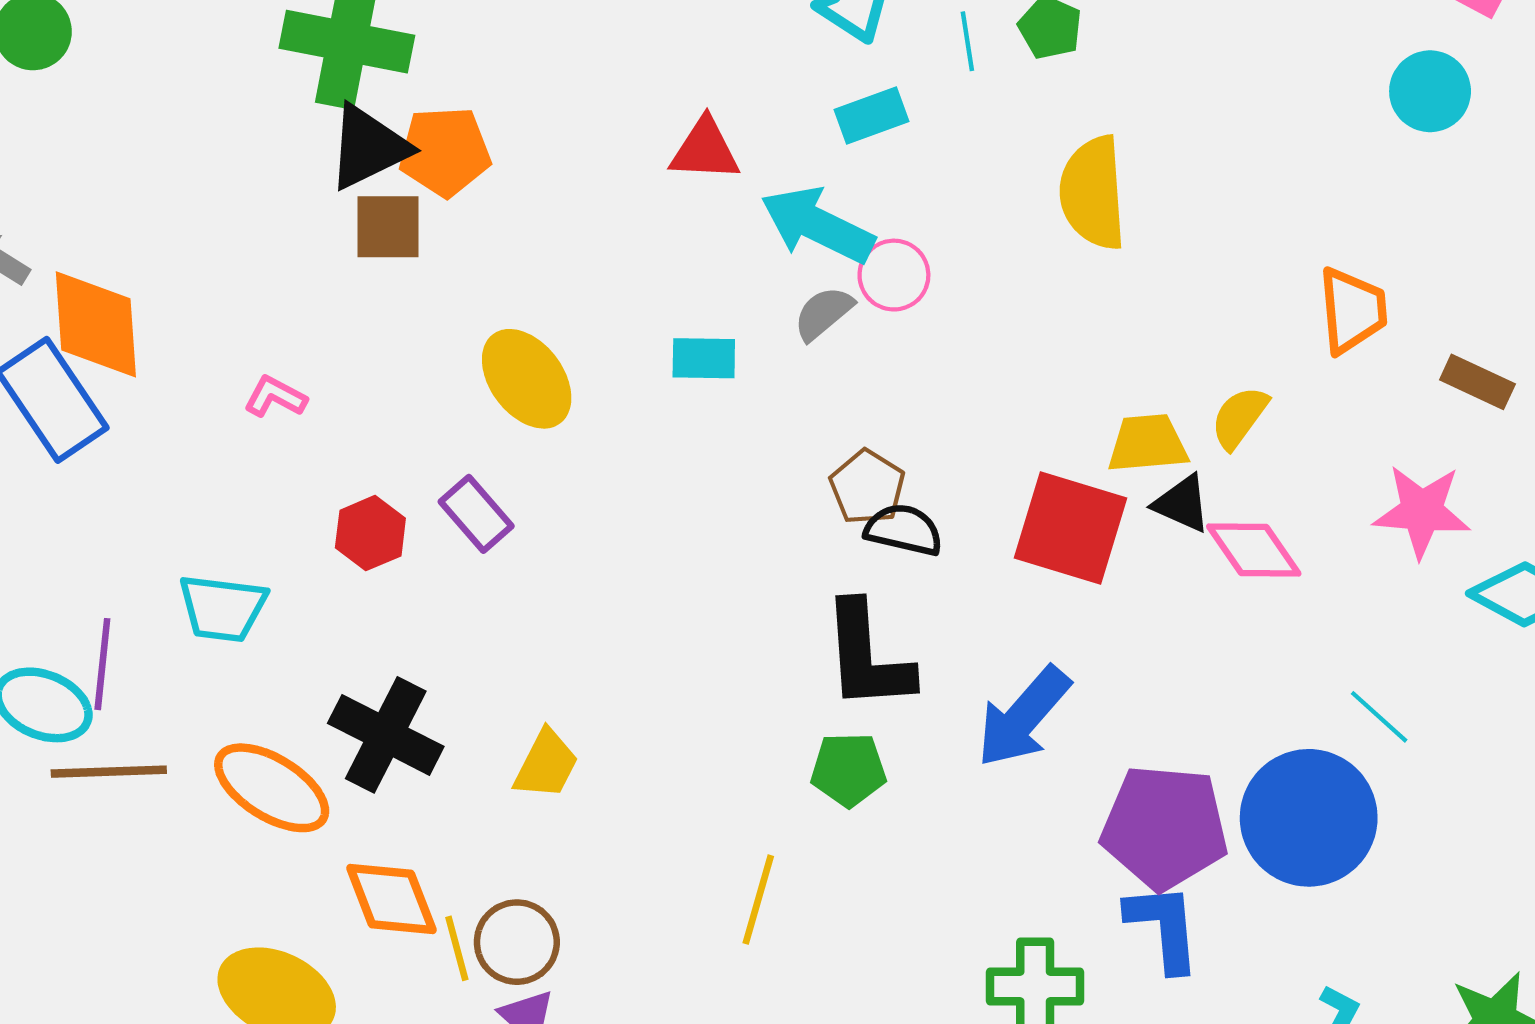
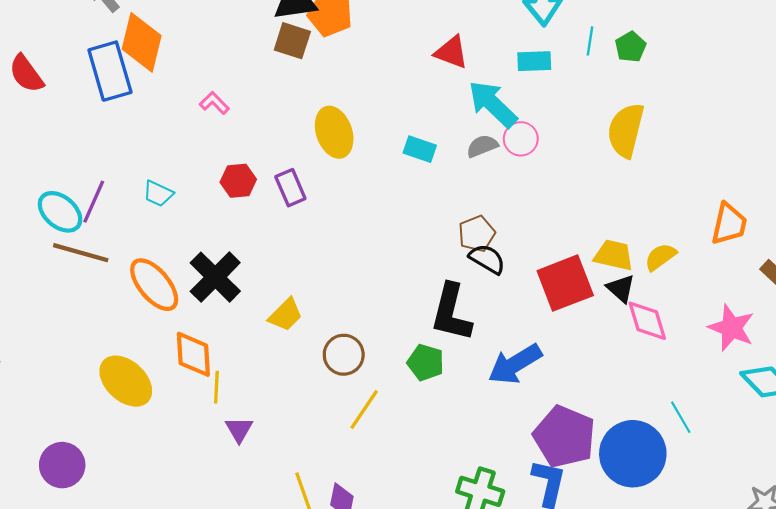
red square: (1070, 528) -> (565, 283), turned 34
cyan trapezoid: (223, 608) -> (158, 194), size x0.7
brown circle: (517, 942) -> (344, 355), moved

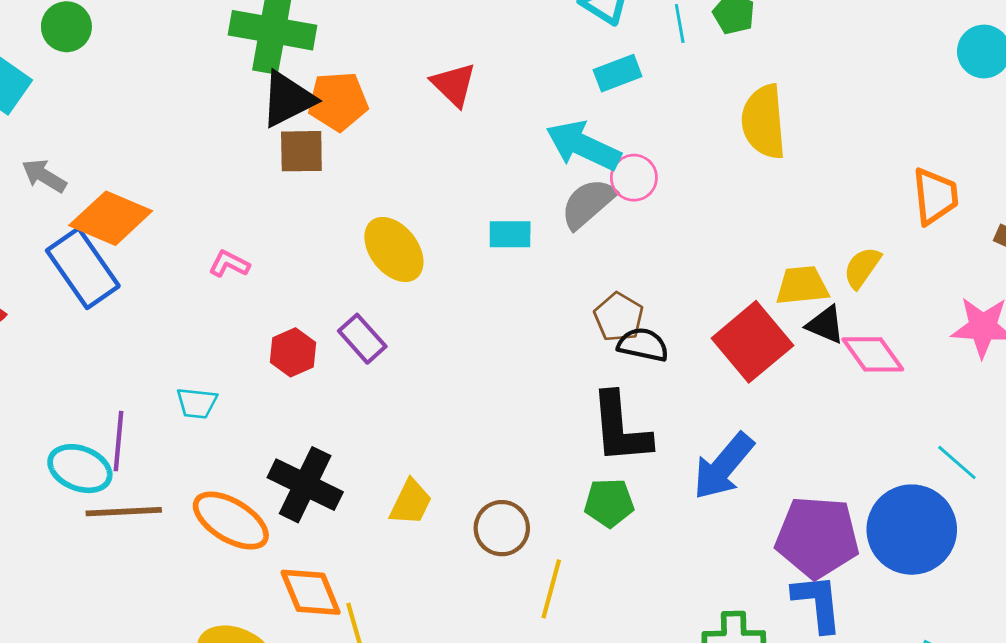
orange diamond: (142, 42) -> (111, 218), turned -62
red triangle: (451, 52) -> (454, 85), moved, turned 42
gray semicircle: (482, 146) -> (588, 203), size x1.4

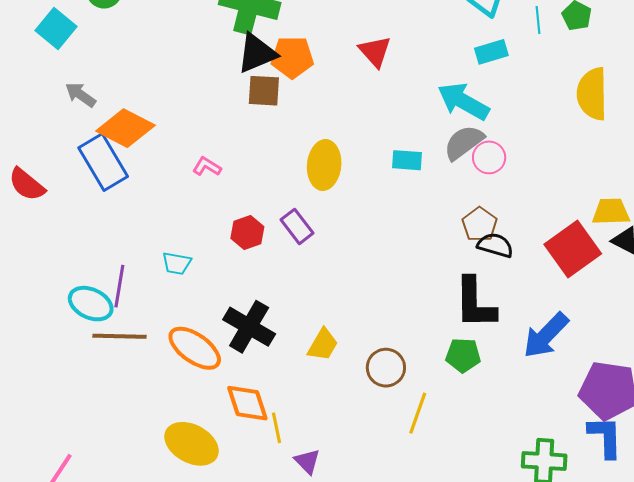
pink circle: (634, 178) -> (489, 157), moved
yellow ellipse: (394, 250) -> (324, 165), turned 39

